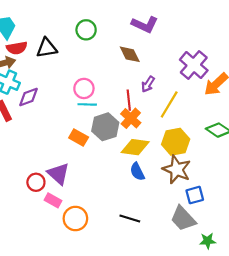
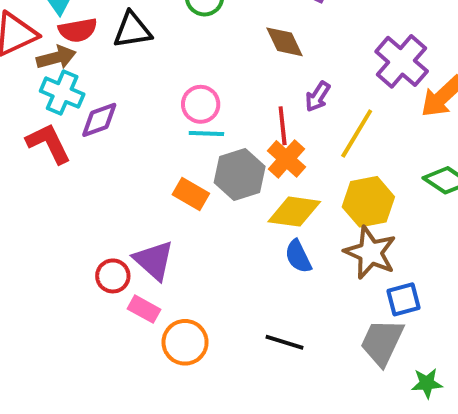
gray trapezoid: (183, 219) -> (382, 342), turned 68

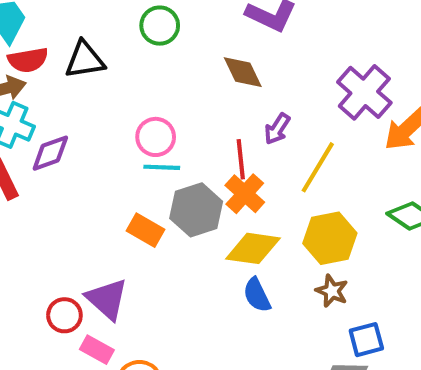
brown star: (370, 253) -> (332, 291), size x0.6

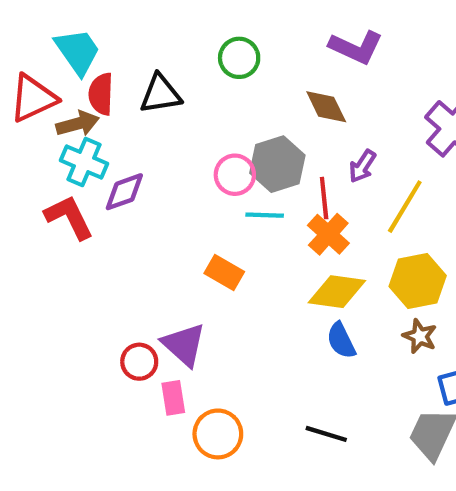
red semicircle: (28, 60) -> (101, 94), turned 102
cyan line: (162, 167) -> (265, 215), moved
gray hexagon: (196, 210) -> (277, 164), moved
pink rectangle: (97, 350) -> (173, 398), turned 52

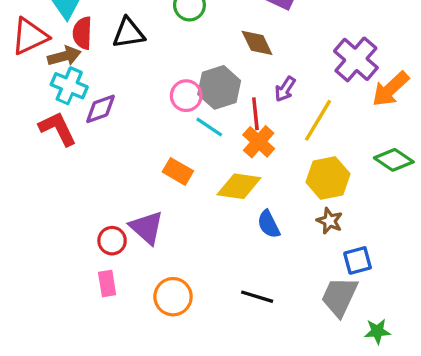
cyan line: (265, 215) -> (209, 127), turned 32
yellow diamond: (337, 292) -> (239, 186), moved
pink rectangle: (173, 398) -> (107, 283), moved

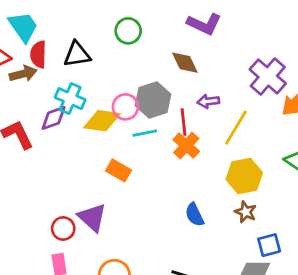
cyan cross: (69, 86) -> (70, 99), moved
purple arrow: (285, 89) -> (208, 101), turned 50
cyan line: (209, 127) -> (145, 133), turned -45
yellow diamond: (239, 186) -> (102, 121), moved

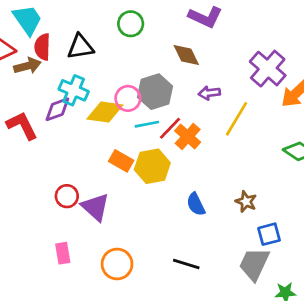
red line: (183, 122) -> (170, 128), moved, turned 50
yellow hexagon: (244, 176) -> (152, 166), moved
red circle: (63, 228) -> (67, 196), moved

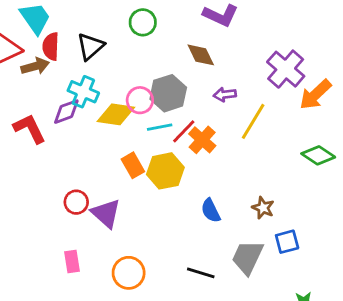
black triangle: (80, 47) -> (90, 46), turned -32
orange rectangle: (121, 161) -> (133, 165), turned 30
gray trapezoid: (254, 264) -> (247, 257), moved

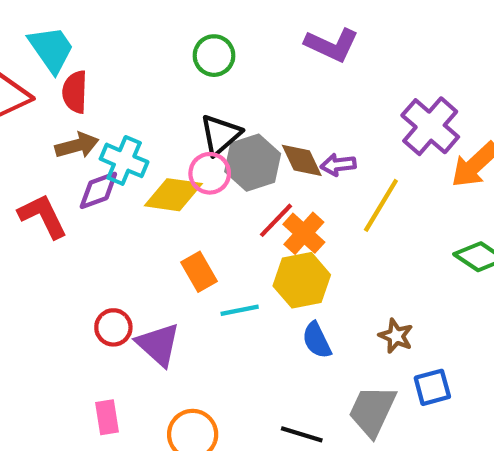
black triangle: (90, 46) -> (220, 135), moved
brown diamond: (201, 55) -> (302, 160), moved
brown arrow: (35, 66) -> (77, 145), moved
cyan line: (160, 127) -> (240, 310), moved
yellow hexagon: (165, 171) -> (302, 280), moved

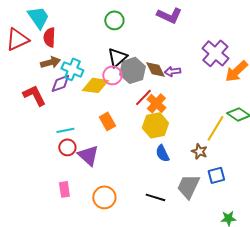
yellow line: (381, 205) -> (215, 128), moved
cyan line: (240, 310) -> (65, 130), moved

